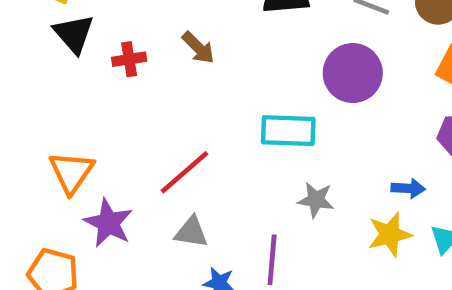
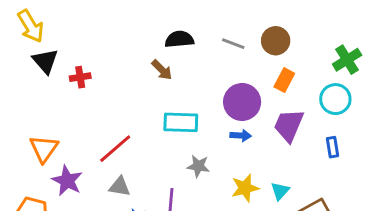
brown arrow: (198, 48) -> (162, 70), moved
purple circle: (353, 73) -> (242, 102), moved
blue arrow: (408, 188) -> (241, 136), moved

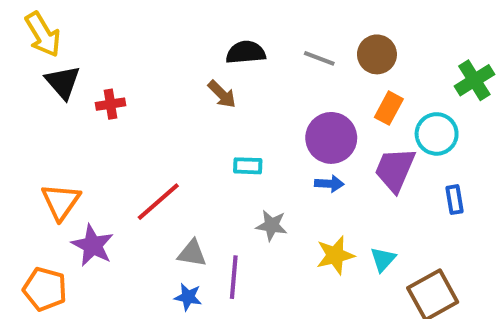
cyan circle: (335, 99) -> (437, 134), moved
cyan rectangle: (181, 122) -> (248, 166), size x0.6
gray triangle: (120, 187) -> (192, 253), moved

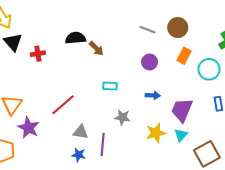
black semicircle: (246, 52) -> (75, 38), moved
purple circle: (331, 138) -> (150, 62), moved, size x0.6
purple trapezoid: (395, 170) -> (182, 110), moved

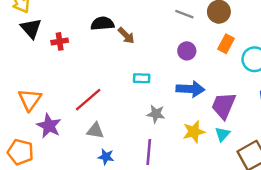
blue arrow: (153, 95) -> (190, 89), size x1.6
gray triangle: (81, 132) -> (95, 131), moved
purple line: (103, 144) -> (149, 152), moved

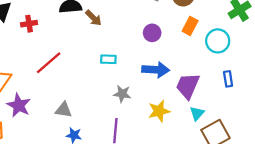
red line: (88, 100) -> (49, 63), moved
cyan triangle: (222, 134) -> (197, 113), moved

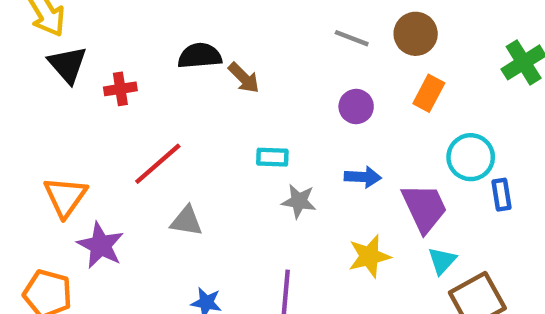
cyan circle: (218, 41) -> (471, 157), moved
blue arrow: (156, 70) -> (363, 177), size x0.7
purple trapezoid: (188, 86) -> (424, 208), turned 132
gray star: (122, 94) -> (299, 201), moved
gray triangle: (64, 110) -> (186, 221), moved

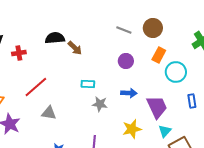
cyan circle: (471, 157) -> (176, 72), moved

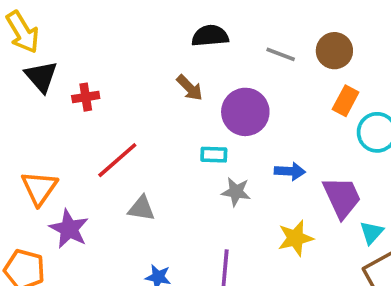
black semicircle: (55, 38) -> (210, 36), moved
purple circle: (126, 61) -> (245, 112), moved, size x1.6
cyan triangle: (165, 131) -> (372, 233), moved

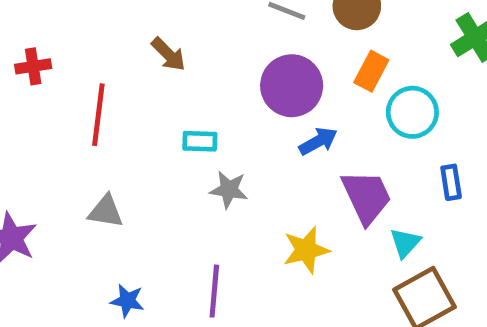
purple circle: (245, 112) -> (292, 86), moved
red line: (117, 160) -> (98, 115), moved, turned -42
blue arrow: (290, 171) -> (318, 141), moved, turned -32

